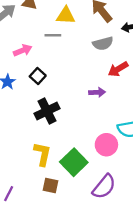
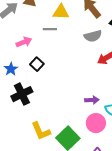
purple arrow: (97, 92) -> (92, 100), moved
black cross: (47, 111) -> (22, 94), moved
yellow L-shape: (42, 154) -> (41, 131), turned 145

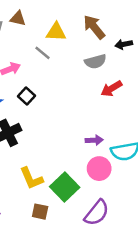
gray line: (50, 29) -> (43, 53), turned 40

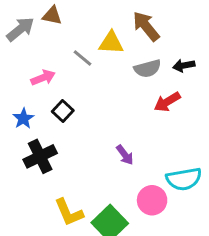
yellow triangle: (56, 32) -> (111, 43), moved
black arrow: (124, 44) -> (184, 66), moved
purple arrow: (94, 140) -> (125, 155), moved, turned 56

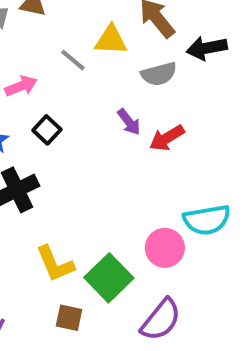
black arrow: (184, 66) -> (207, 48), moved, size x1.4
red arrow: (167, 102) -> (167, 138), moved
purple arrow: (125, 155) -> (129, 122), moved

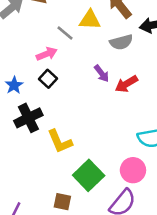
pink arrow: (21, 86) -> (47, 54), moved
pink circle: (165, 248) -> (133, 170), moved
yellow L-shape: (55, 264) -> (60, 141), moved

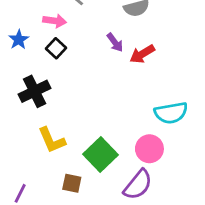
pink arrow: (47, 54) -> (55, 21), turned 30
blue star: (14, 85) -> (19, 40), moved
yellow L-shape: (60, 141) -> (52, 140), moved

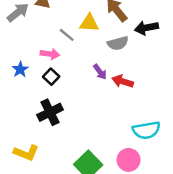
red arrow: (142, 54) -> (123, 81), turned 48
black cross: (34, 91) -> (50, 112), moved
yellow L-shape: (52, 140) -> (26, 153), moved, turned -45

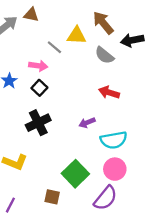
gray semicircle: (118, 43) -> (104, 55), turned 54
purple arrow: (100, 72) -> (87, 123), moved, turned 105
cyan semicircle: (146, 130) -> (114, 140), moved

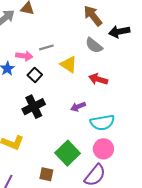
yellow triangle: (77, 36) -> (69, 64), moved, turned 30
gray line: (54, 47) -> (46, 47), moved, turned -56
pink arrow: (38, 66) -> (24, 56), moved

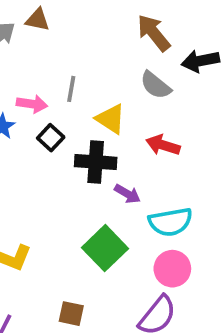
gray line: (46, 47) -> (71, 89), turned -64
black cross: (34, 107) -> (96, 162), moved, turned 30
purple arrow: (78, 107) -> (127, 194), turned -128
green square: (68, 153) -> (105, 248), moved

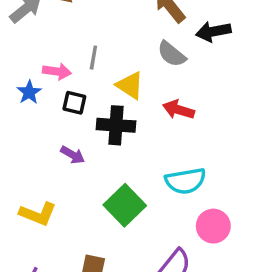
black square: (51, 138) -> (74, 103), turned -30
purple arrow: (127, 194) -> (73, 155), moved
pink circle: (172, 269) -> (213, 226), moved

